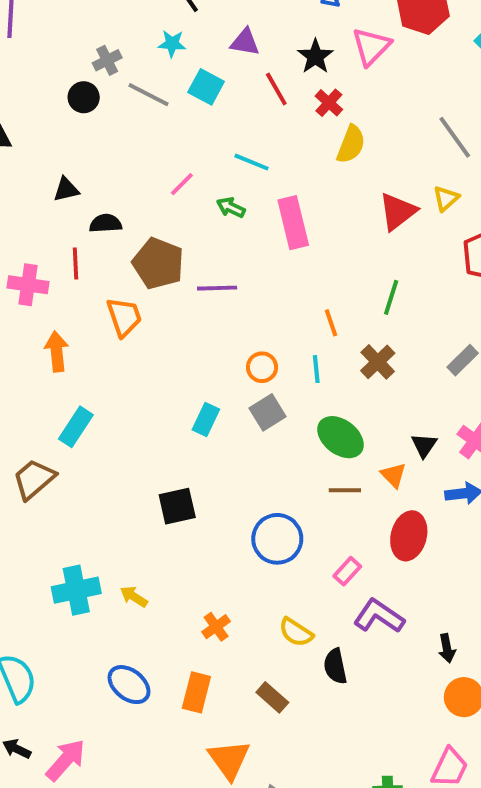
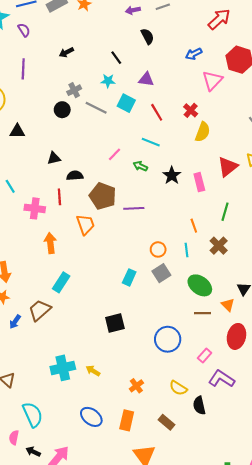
black star: (315, 56) -> (172, 175), moved
red line: (276, 89) -> (157, 112), moved
pink rectangle: (293, 223) -> (199, 182), moved, size x0.7

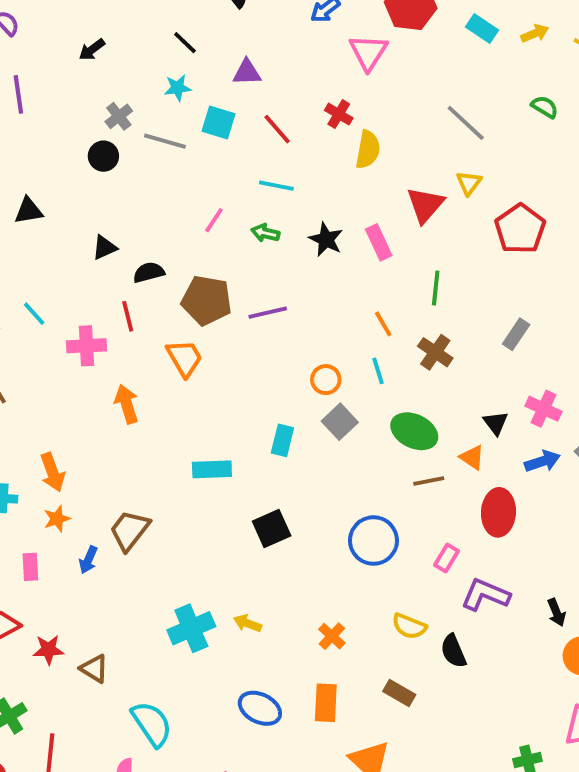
cyan rectangle: (61, 282) -> (212, 469), moved, turned 66

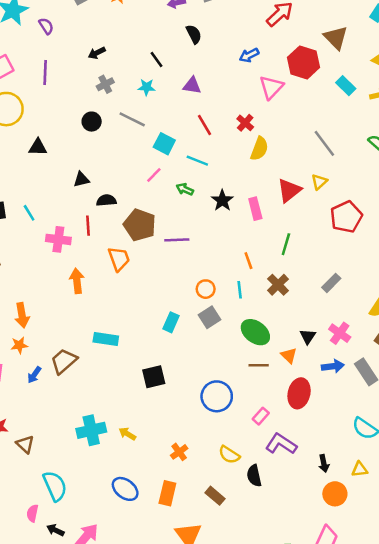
gray cross: (119, 116) -> (105, 84), moved
cyan square: (218, 123) -> (164, 144), moved
cyan rectangle: (212, 469) -> (106, 339), moved

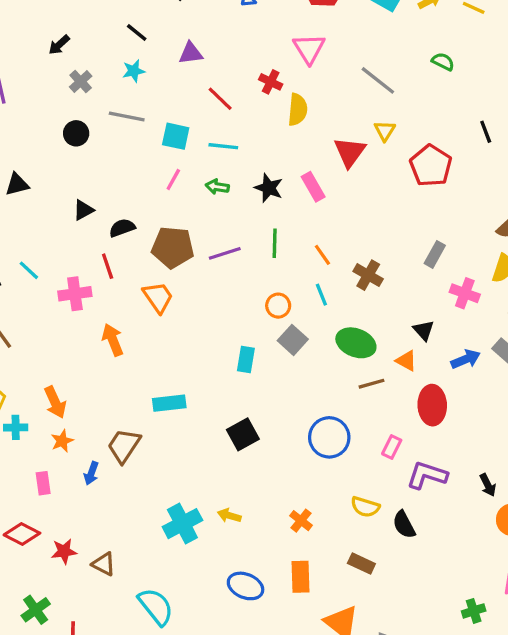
pink triangle: (271, 87) -> (309, 49), moved
green line: (286, 244) -> (275, 243), moved
pink cross: (340, 333) -> (465, 293), moved

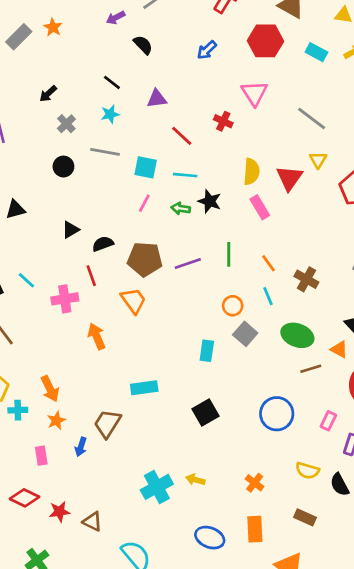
yellow semicircle: (298, 110) -> (252, 172), moved
black star: (269, 188) -> (210, 201), moved

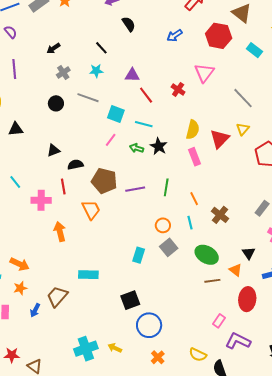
purple triangle: (157, 99) -> (132, 75), moved
orange arrow: (50, 389) -> (20, 264), turned -48
blue circle: (277, 414) -> (149, 325), moved

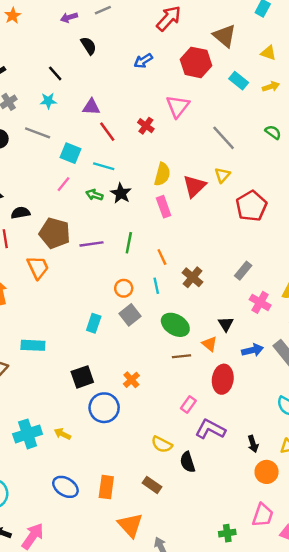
orange cross: (158, 357) -> (131, 380), moved

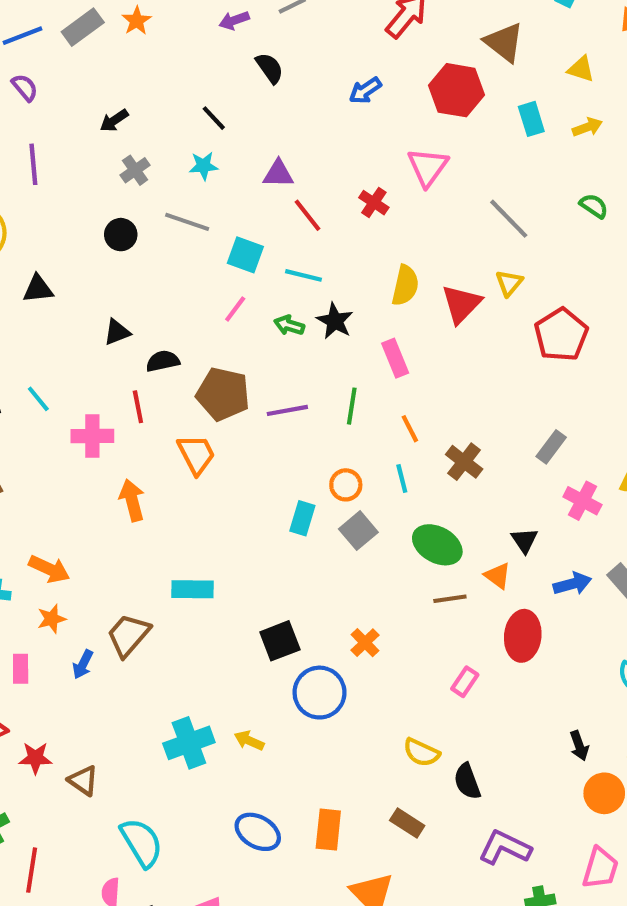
cyan rectangle: (239, 81) -> (531, 119), turned 36
pink rectangle: (164, 207) -> (395, 358), moved
cyan rectangle: (94, 323) -> (302, 518), moved
purple L-shape: (210, 429) -> (505, 848), moved

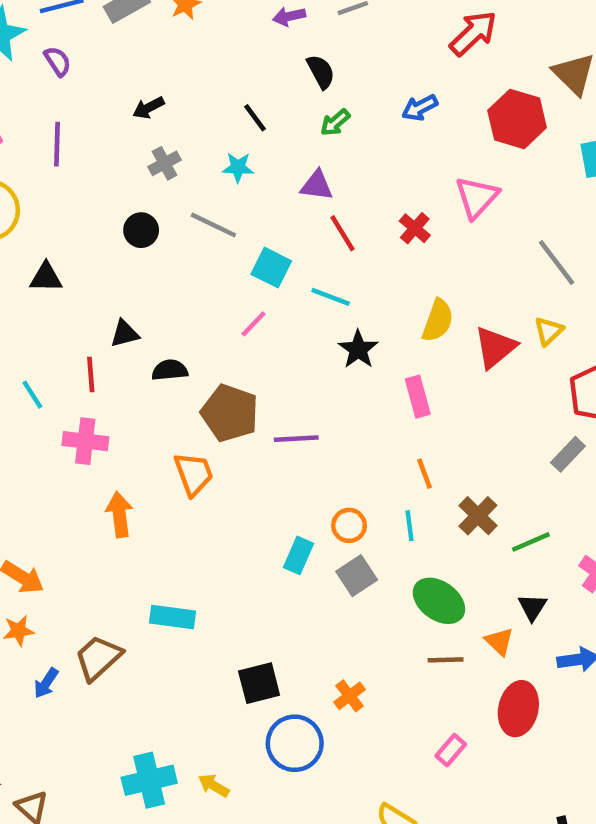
green arrow: (289, 325) -> (335, 123), moved, turned -64
green line: (352, 406) -> (531, 542), moved, turned 51
red line: (138, 407) -> (91, 374), moved
gray rectangle: (551, 447) -> (568, 454), moved

